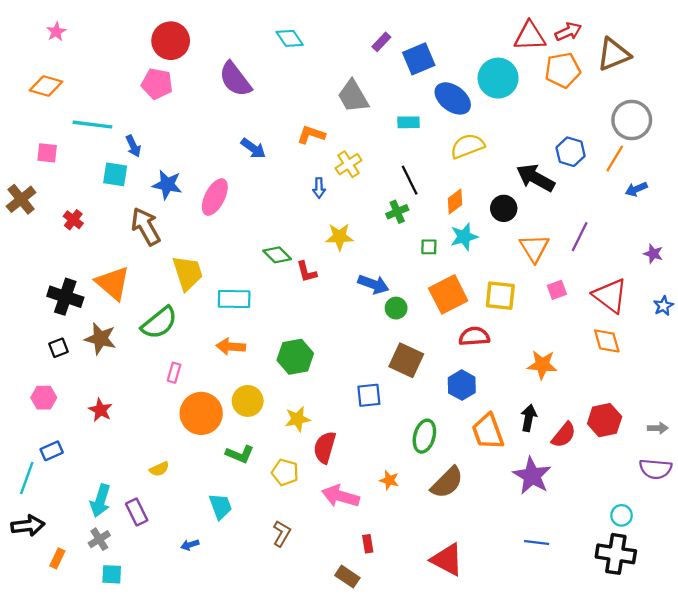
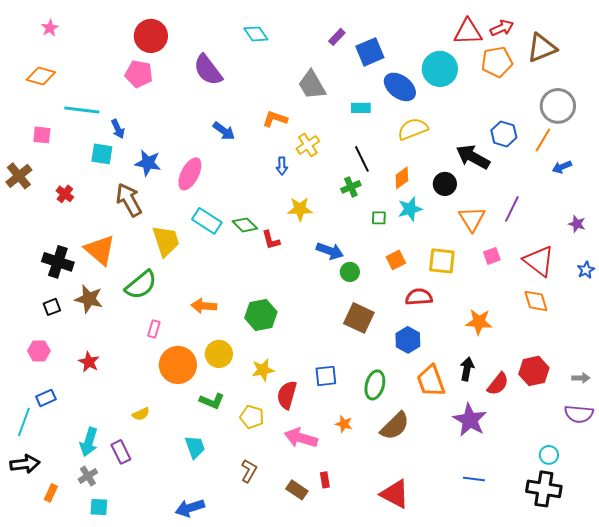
orange square: (448, 294) -> (396, 260), size x0.6
cyan rectangle: (234, 299) -> (207, 221), moved, turned 32
blue square: (369, 395) -> (326, 376), moved
blue arrow: (190, 545) -> (190, 508), moved, size x1.8
brown rectangle: (347, 577) -> (297, 490), moved

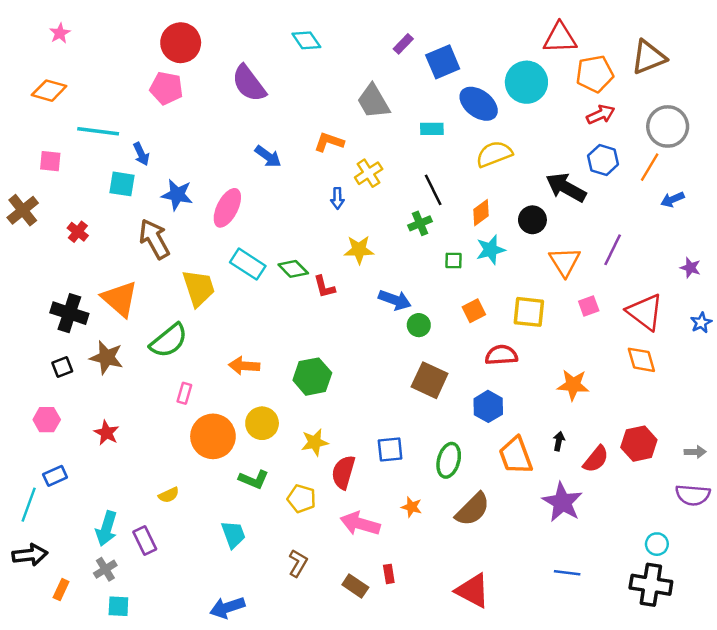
red arrow: (502, 28) -> (601, 115), moved
black arrow: (467, 369) -> (559, 441), size x0.7

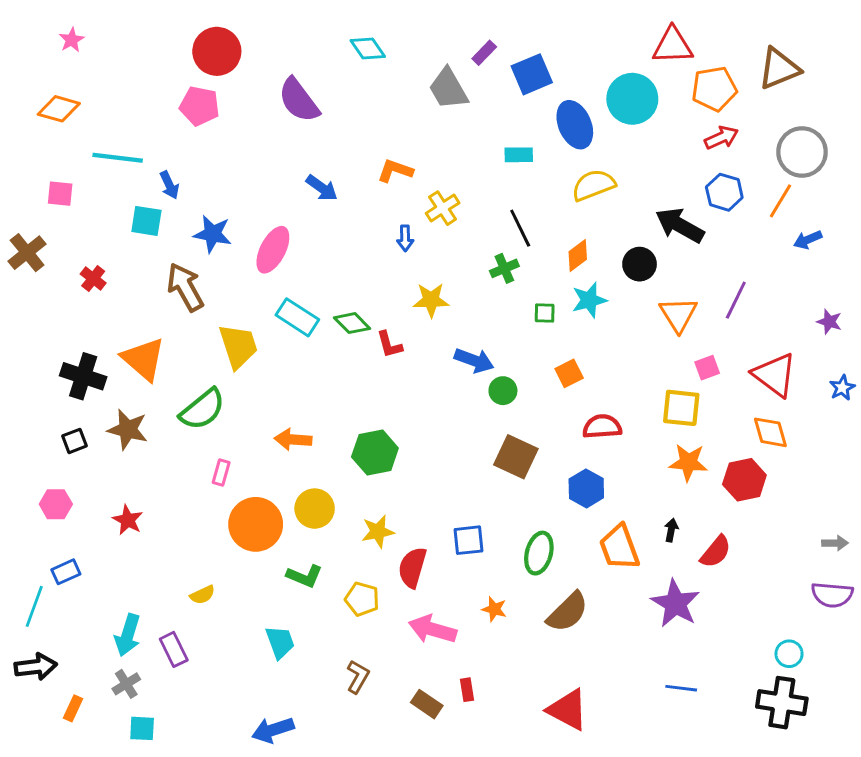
gray trapezoid: (373, 101) -> (448, 89), moved
blue ellipse: (479, 104) -> (575, 125), turned 30
yellow square: (529, 312) -> (681, 408), moved
red hexagon: (639, 444) -> (744, 480), moved

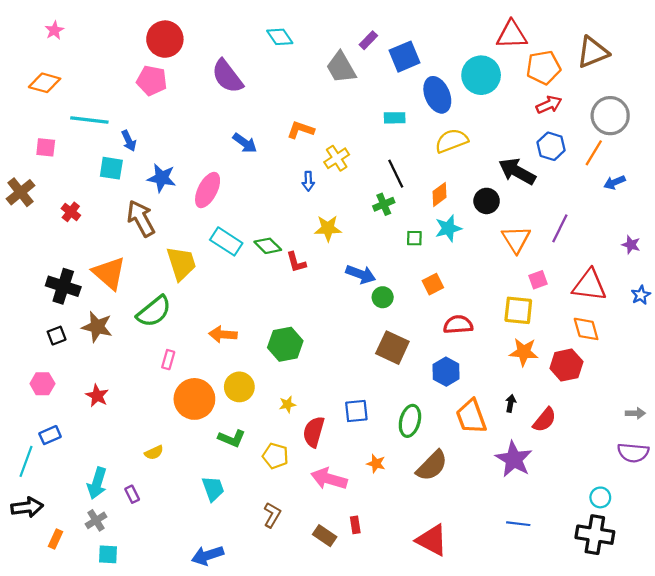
red triangle: (775, 375) -> (589, 285), turned -30
yellow star: (378, 532) -> (287, 404), size x0.7
purple rectangle: (174, 649) -> (132, 494), size x0.7

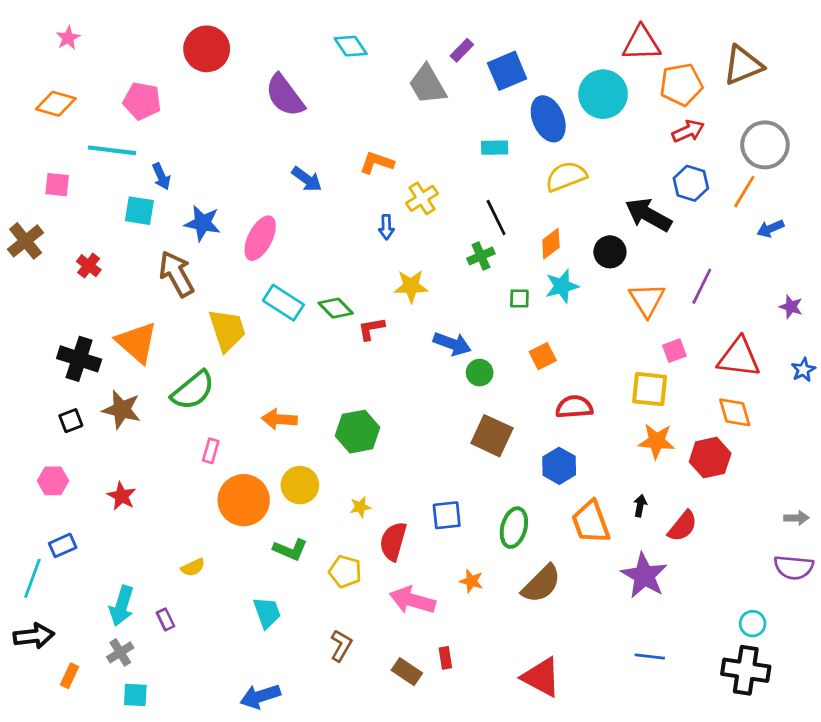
pink pentagon: (152, 81) -> (142, 101), moved
red L-shape: (296, 262) -> (371, 329), turned 95

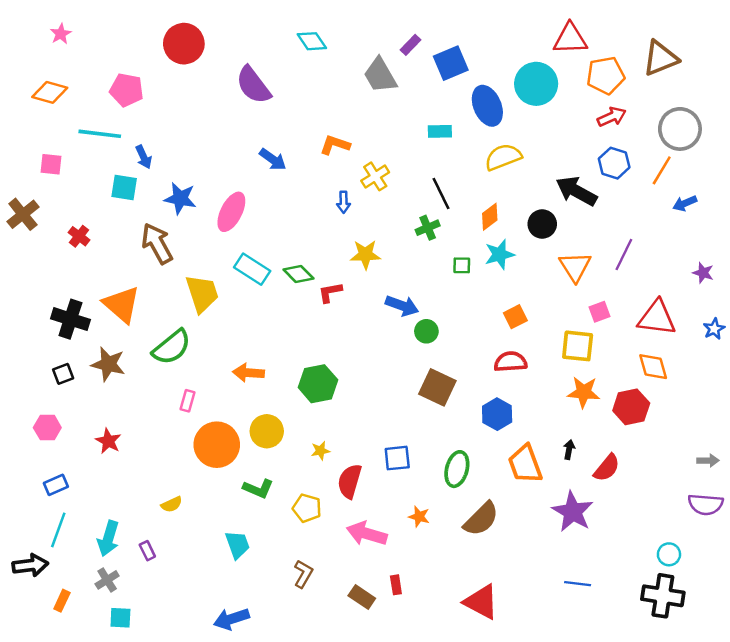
orange square: (543, 356) -> (515, 317), moved
cyan line: (32, 578) -> (58, 530), moved

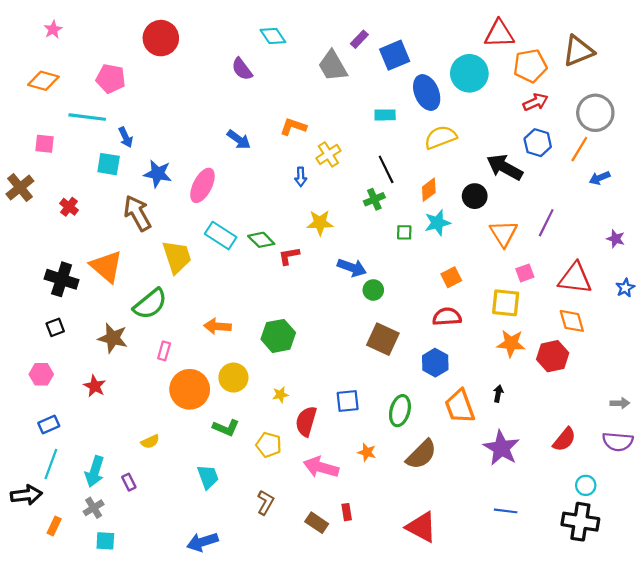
purple semicircle: (253, 85) -> (242, 69), moved, size x0.7
brown star: (108, 364) -> (113, 338), moved
red semicircle: (607, 468) -> (564, 439), moved

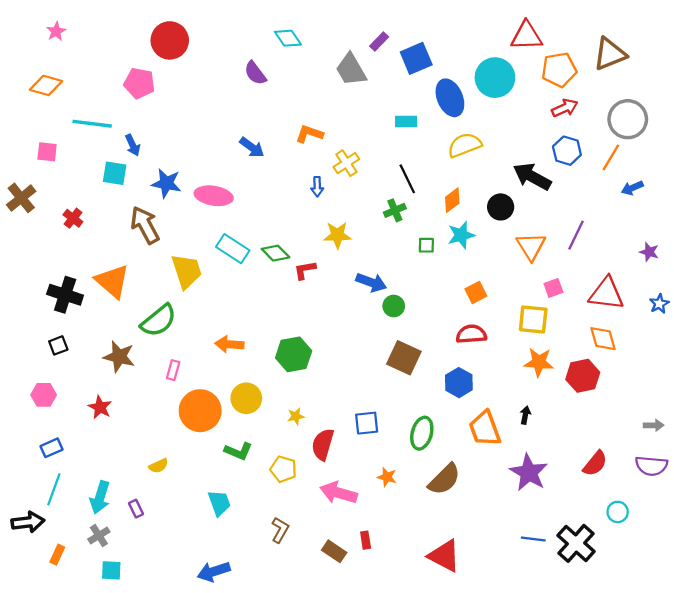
pink pentagon: (111, 79) -> (139, 83), moved
pink ellipse: (202, 185) -> (214, 196), turned 72
black cross: (580, 522) -> (576, 543), moved, turned 33

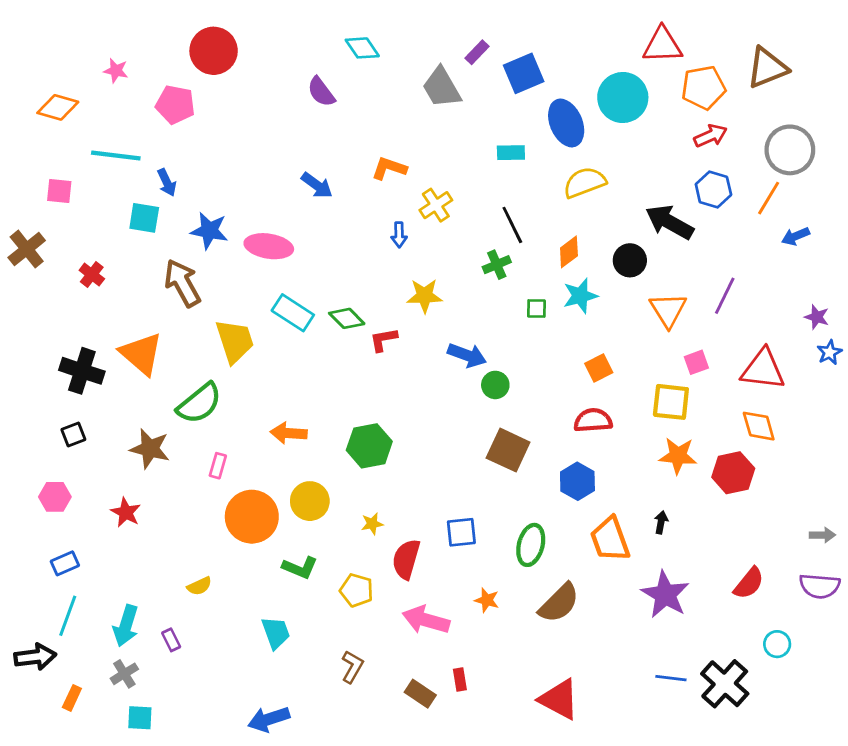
pink star: (56, 31) -> (116, 71), moved, turned -30
blue star: (659, 304) -> (830, 352), moved

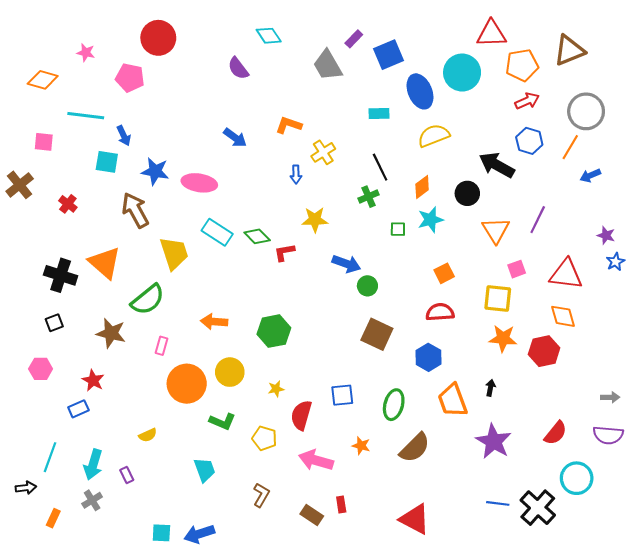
blue rectangle: (65, 563) -> (78, 409), moved
cyan circle: (777, 644) -> (577, 478), size x1.6
black arrow: (35, 657) -> (26, 488), size x0.7
cyan square: (140, 718) -> (161, 533), moved

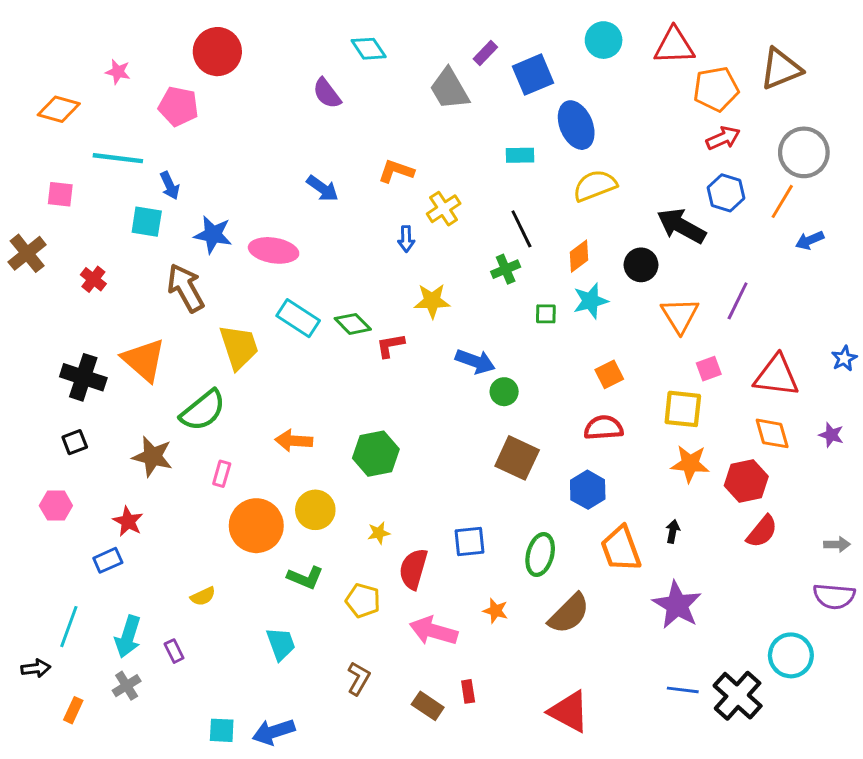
cyan circle: (462, 73) -> (604, 40), moved, size x0.7
purple star: (606, 235) -> (831, 435), moved
red semicircle: (556, 433) -> (762, 531), moved

